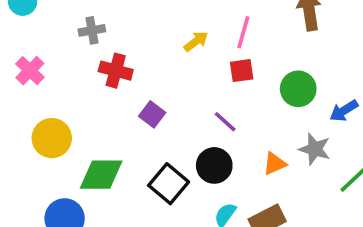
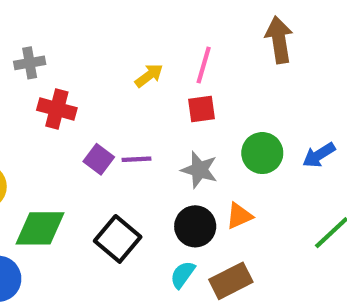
green circle: (298, 89) -> (262, 153), moved
purple line: (225, 122) -> (137, 159), moved, turned -45
gray star: (315, 149) -> (199, 170), moved
black circle: (214, 165) -> (195, 226), moved

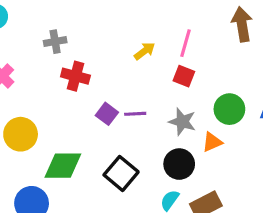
red square: (201, 109) -> (184, 76), turned 30
orange triangle: (239, 216) -> (212, 142), moved

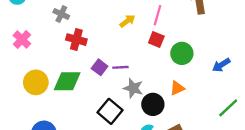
gray cross: (55, 42) -> (61, 14), turned 35
green circle: (229, 109) -> (182, 53), moved
gray star: (182, 122) -> (133, 88), moved
green diamond: (63, 166) -> (67, 81), moved

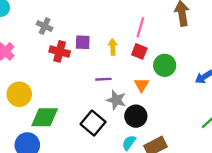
yellow arrow: (127, 21) -> (113, 47), moved, turned -56
purple square: (100, 67) -> (83, 42), moved, turned -35
green diamond: (67, 81) -> (45, 117), moved
orange triangle: (177, 88) -> (142, 85), moved, turned -35

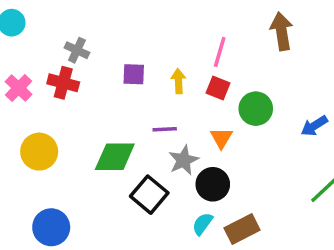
red cross: (60, 51) -> (63, 83), moved
gray star: (116, 100) -> (184, 160), turned 30
green diamond: (45, 117) -> (115, 157), moved

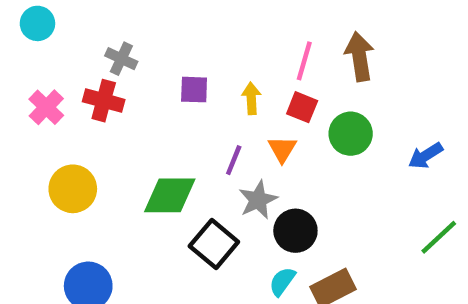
brown arrow: (282, 31) -> (359, 56), moved
purple line: (165, 129) -> (234, 160), turned -65
orange triangle: (221, 138) -> (282, 149), moved

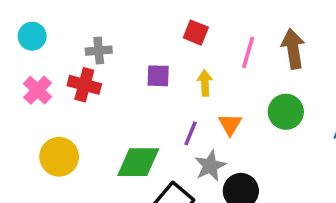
cyan circle: (37, 23) -> (32, 36), moved
gray cross: (121, 59) -> (99, 51), turned -30
red square: (302, 107) -> (196, 33), moved

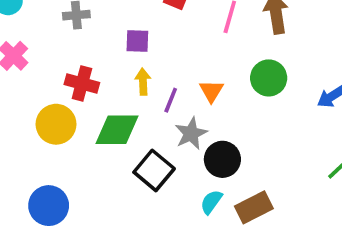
yellow arrow: (205, 83) -> (143, 82), moved
red cross: (84, 85) -> (82, 84), moved
yellow circle: (59, 157) -> (56, 124), moved

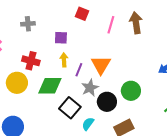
green circle: (269, 78) -> (131, 91), moved
orange triangle: (211, 91) -> (101, 65), size x1.5
cyan semicircle: (211, 202) -> (88, 124), moved

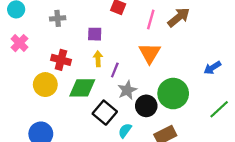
brown arrow: (136, 23) -> (179, 17), turned 60
orange triangle: (101, 65) -> (150, 53), moved
green circle: (131, 91) -> (173, 94), size x1.4

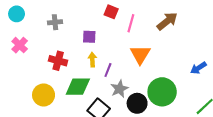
pink line: (151, 20) -> (131, 23), moved
yellow circle: (45, 85) -> (44, 95), moved

